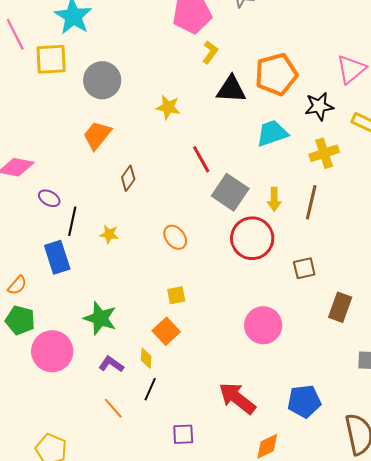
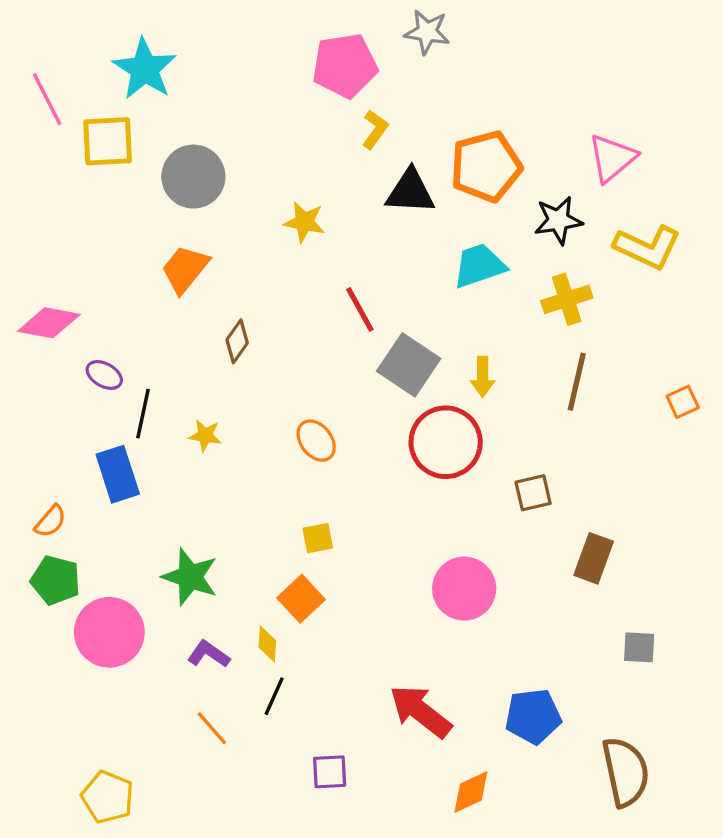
brown line: (311, 202) -> (577, 382), moved

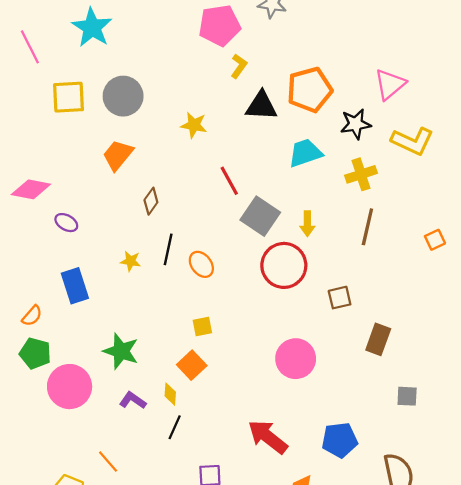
yellow square: (108, 141) -> (68, 97), moved
black line: (143, 414) -> (168, 249), moved
orange line: (212, 728) -> (108, 462), moved

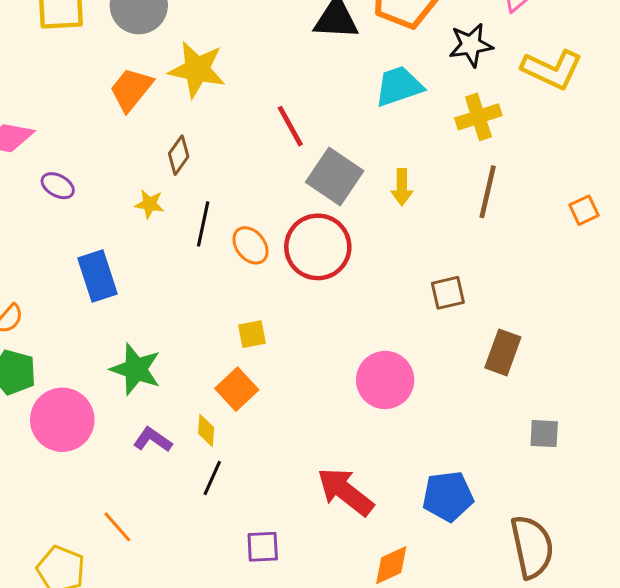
yellow star: (194, 125) -> (197, 69), moved, size x1.5
yellow star: (131, 261) -> (149, 204), moved
red circle: (284, 265) -> (318, 247), moved
blue rectangle: (75, 286) -> (97, 276), moved

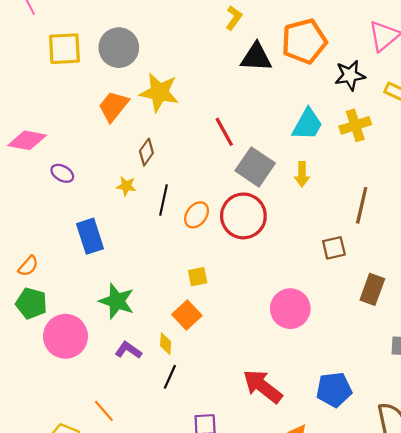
cyan trapezoid: (399, 86) -> (307, 124), moved, turned 138
brown line: (488, 192) -> (362, 205), moved
orange ellipse: (250, 245) -> (197, 215), turned 75

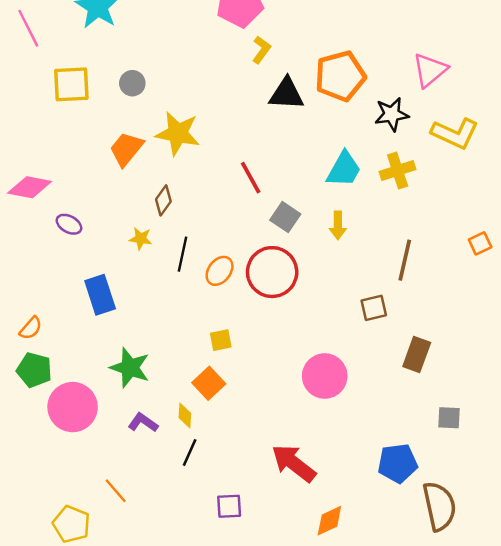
gray circle: (119, 48) -> (132, 83), size x0.6
gray square: (255, 167) -> (285, 217), size x0.7
blue pentagon: (334, 390) -> (398, 463), moved

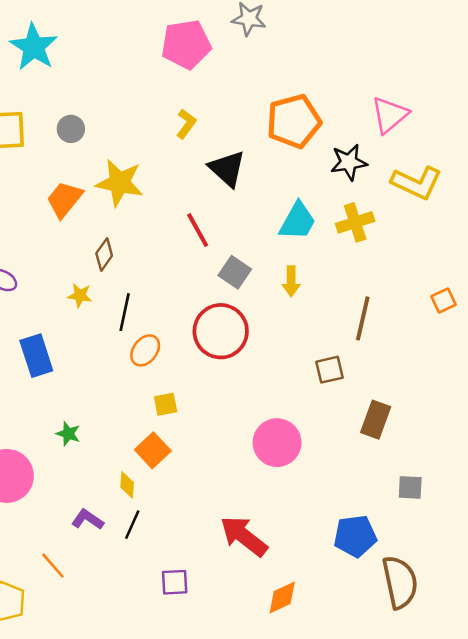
yellow L-shape: (261, 50) -> (186, 124), moved
black triangle: (286, 94) -> (227, 169), moved, turned 39
orange ellipse: (220, 271) -> (145, 350), moved
green star: (130, 368) -> (68, 434), size x0.6
purple L-shape: (143, 423) -> (88, 519), moved

